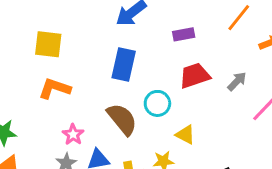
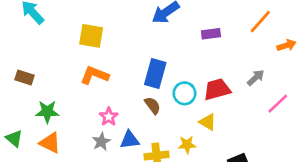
blue rectangle: (124, 65) -> (155, 73), moved
red trapezoid: (195, 76) -> (217, 89), moved
brown semicircle: (122, 119) -> (153, 106), size x0.6

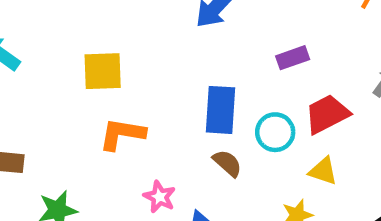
purple rectangle: (211, 34) -> (293, 58), moved

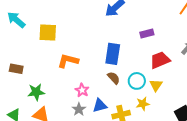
yellow square: (103, 71) -> (48, 33), moved
cyan circle: (275, 132) -> (137, 81), moved
yellow triangle: (323, 171) -> (156, 85), turned 40

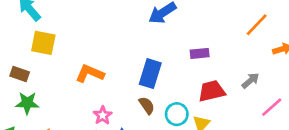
yellow square: (48, 33) -> (43, 43), moved
green star: (36, 92) -> (27, 103), moved

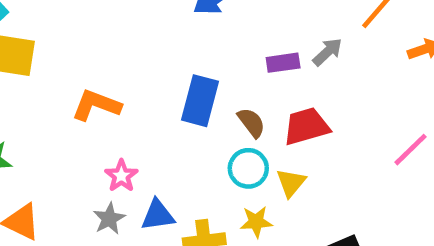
gray arrow: (250, 81) -> (327, 52), moved
brown semicircle: (147, 105) -> (251, 123), moved

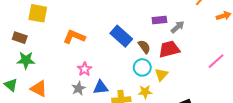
gray arrow: (327, 52) -> (178, 27), moved
blue rectangle: (200, 101) -> (121, 36), turned -65

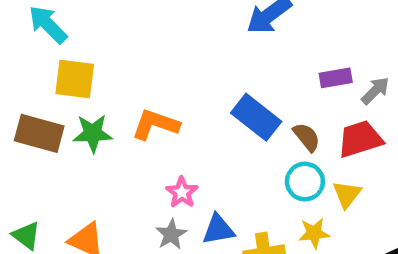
brown rectangle: (20, 38) -> (39, 133), size x1.5
green star: (26, 60) -> (93, 133), moved

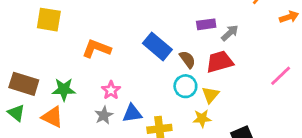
brown rectangle: (39, 133) -> (24, 84), moved
green star: (93, 133) -> (64, 89), moved
yellow star: (314, 233) -> (202, 118), moved

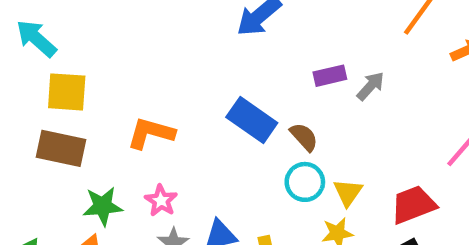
red trapezoid: (220, 62) -> (413, 205), moved
brown rectangle: (24, 84) -> (61, 148), moved
pink star: (111, 90) -> (161, 200), moved

